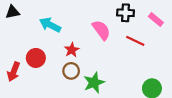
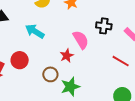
red line: (135, 41) -> (121, 61), moved
red star: (72, 50) -> (67, 56), moved

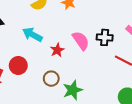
black cross: (104, 26) -> (105, 37), moved
red star: (67, 56) -> (57, 50), moved

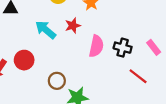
pink semicircle: (81, 41) -> (96, 46), turned 36
red star: (57, 50) -> (73, 26), moved

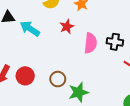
cyan arrow: (46, 30) -> (30, 29), moved
red circle: (24, 60) -> (25, 76), moved

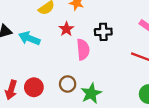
black cross: (115, 42) -> (103, 32), moved
pink semicircle: (91, 43) -> (83, 49), moved

